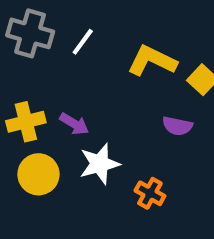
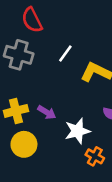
white line: (83, 42) -> (65, 53), moved
white star: (99, 164) -> (77, 131), moved

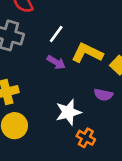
purple arrow: (47, 112) -> (56, 62), moved

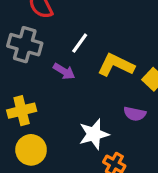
purple arrow: (56, 62) -> (64, 71), moved

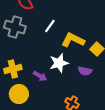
purple arrow: (64, 71) -> (40, 76), moved
white star: (94, 134) -> (59, 63), moved

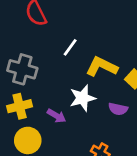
gray cross: (15, 27) -> (22, 69), moved

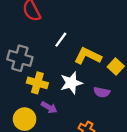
yellow cross: (20, 106) -> (37, 83), moved, turned 30
purple arrow: (56, 116) -> (49, 107), moved

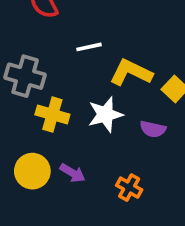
white line: (61, 40) -> (89, 47), turned 42
purple arrow: (49, 107) -> (72, 173), moved

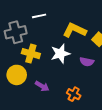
white line: (89, 47) -> (39, 16), moved
gray cross: (25, 76) -> (16, 32), turned -30
yellow circle: (32, 171) -> (17, 75), moved

